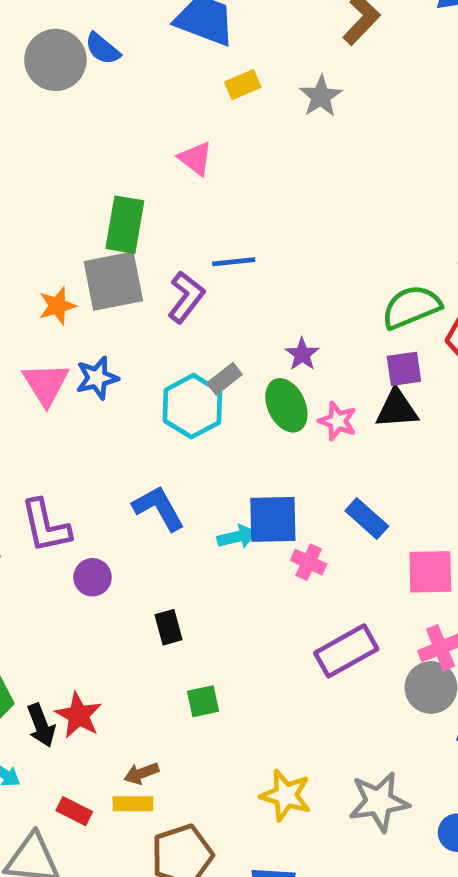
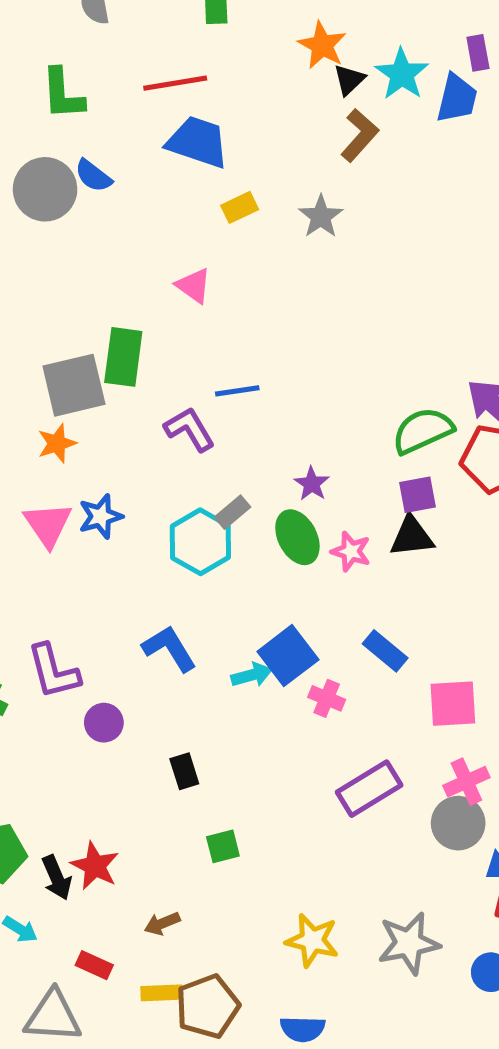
gray square: (113, 281) -> (74, 385), moved
purple L-shape: (186, 297) -> (190, 429), turned -66
blue square: (273, 519) -> (288, 656), turned -34
yellow rectangle: (133, 804) -> (162, 993), moved

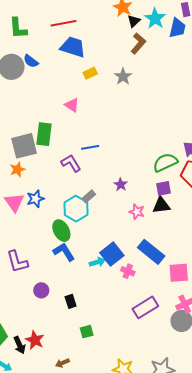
green ellipse: (297, 537) -> (61, 231), moved
blue rectangle: (385, 651) -> (151, 252), size x1.5
purple circle: (104, 723) -> (41, 290), moved

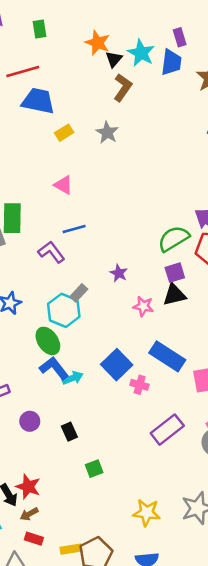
pink triangle: (72, 105) -> (63, 185), moved
cyan arrow: (97, 262) -> (73, 378), moved
brown arrow: (62, 363) -> (29, 514), moved

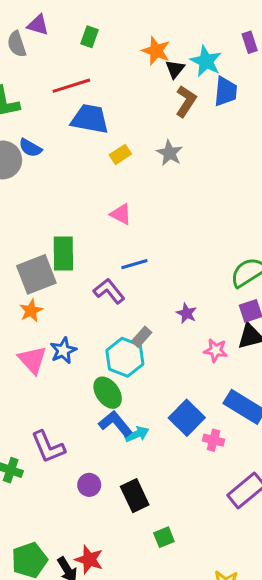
green rectangle: (40, 29) -> (89, 37), turned 30
blue trapezoid: (171, 62) -> (226, 91), moved
black rectangle: (69, 432) -> (135, 496), size x1.5

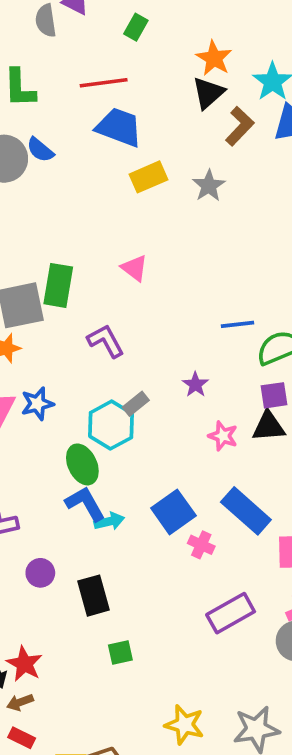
black triangle: (175, 69) -> (208, 93), moved, size x1.4
yellow rectangle: (120, 154) -> (149, 177), size x1.4
pink triangle: (121, 214) -> (134, 268), moved
blue line: (134, 264) -> (237, 324), moved

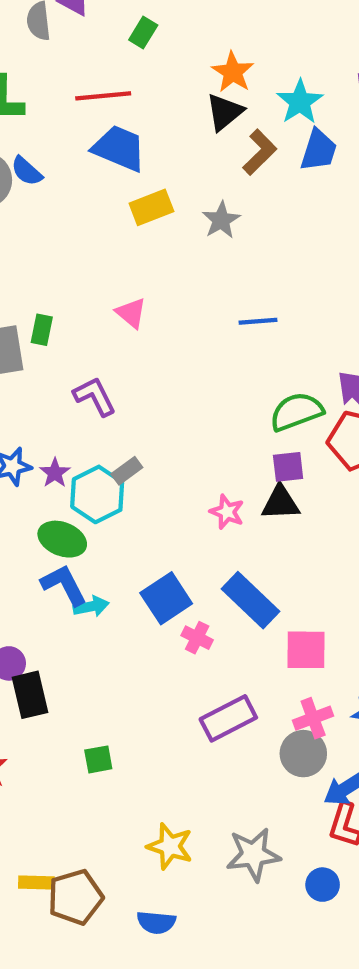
green rectangle: (58, 285) -> (42, 330), size x0.6
blue line: (237, 324) -> (258, 321), moved
purple star: (195, 385) -> (55, 473), moved
green ellipse: (82, 464) -> (62, 539), turned -45
black rectangle: (93, 596) -> (30, 695), moved

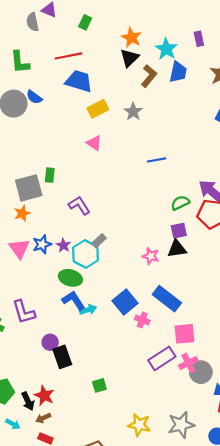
pink triangle: (131, 313) -> (94, 143), moved
green semicircle: (296, 412) -> (180, 203), size x0.7
pink square: (306, 650) -> (184, 334), moved
pink cross: (313, 718) -> (188, 363), moved

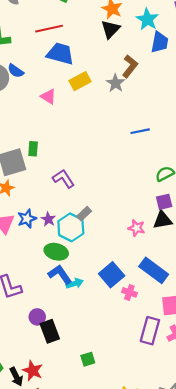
brown L-shape: (149, 76) -> (130, 66), moved
pink triangle: (94, 143) -> (48, 96), moved
purple rectangle: (162, 358) -> (150, 331), turned -40

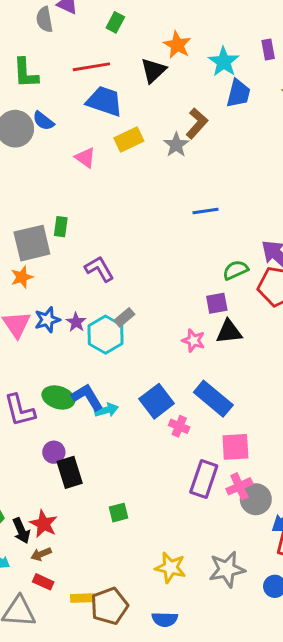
black triangle: (110, 29) -> (153, 70), moved
purple square: (164, 202) -> (217, 303), moved
green ellipse: (56, 252) -> (58, 397), moved

